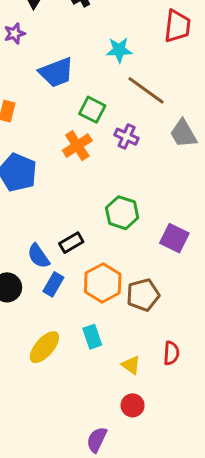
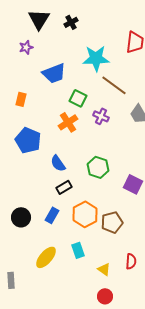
cyan star: (119, 50) -> (96, 58), size x1.5
blue semicircle: (38, 256) -> (58, 163), moved

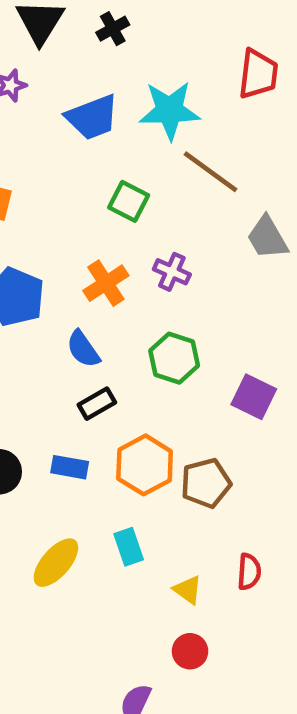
blue trapezoid: (54, 73) -> (92, 117), moved
purple cross: (101, 116) -> (172, 272), moved
orange cross: (68, 122) -> (106, 283), moved
blue rectangle: (52, 215) -> (70, 467), turned 70

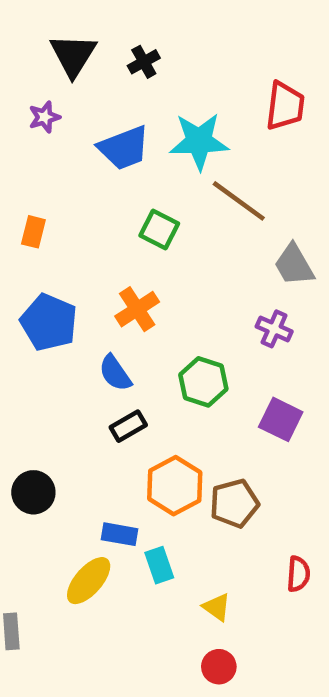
purple cross: (172, 272) -> (274, 329), moved
blue rectangle: (70, 467) -> (120, 534), moved
red semicircle: (249, 572) -> (298, 574), moved

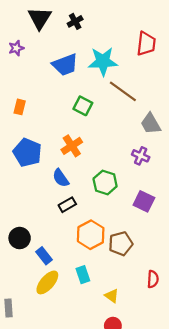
purple star: (44, 117) -> (16, 48), moved
blue rectangle: (120, 534) -> (44, 256), moved, turned 42

